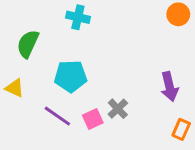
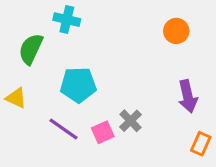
orange circle: (178, 14) -> (176, 31), moved
cyan cross: (78, 17) -> (67, 20), moved

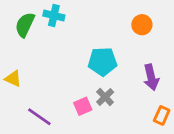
green semicircle: (31, 49) -> (25, 25), moved
cyan pentagon: (78, 85) -> (102, 62), moved
purple line: (64, 129) -> (39, 117), moved

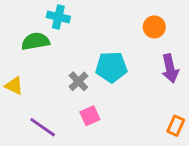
green semicircle: (25, 25) -> (35, 41), moved, turned 55
purple arrow: (151, 77) -> (170, 68), moved
gray cross: (105, 97) -> (78, 81), moved

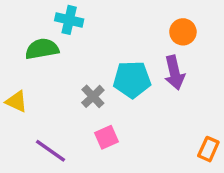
purple arrow: (170, 68) -> (174, 73), moved

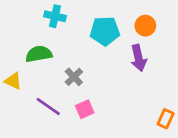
green semicircle: (42, 49) -> (39, 54), moved
cyan pentagon: (132, 79) -> (105, 31), moved
purple line: (50, 151) -> (48, 107), moved

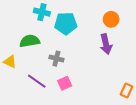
cyan pentagon: (105, 31) -> (66, 23), moved
gray cross: (74, 77) -> (56, 59), turned -32

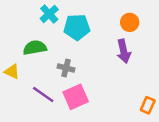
cyan cross: (42, 12) -> (49, 14), turned 35
pink square: (65, 83) -> (76, 97), size x1.5

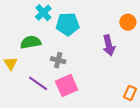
orange circle: (130, 22) -> (128, 22), moved
yellow triangle: (12, 72) -> (11, 63), turned 32

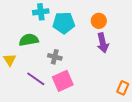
cyan cross: (43, 13) -> (41, 12), turned 35
orange circle: (128, 22) -> (99, 21), moved

